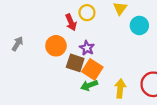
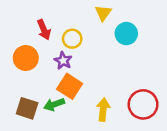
yellow circle: (87, 13) -> (72, 39), moved
brown square: (75, 63) -> (27, 108), moved
green arrow: (89, 85) -> (54, 104), moved

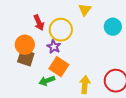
cyan circle: (126, 34) -> (113, 27), moved
yellow circle: (72, 39) -> (61, 30), size x1.5
brown square: (27, 108) -> (26, 58), moved

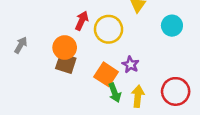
red arrow: (39, 23) -> (82, 21), turned -133
purple star: (54, 47) -> (130, 65), moved
green arrow: (47, 81) -> (115, 93), moved, turned -91

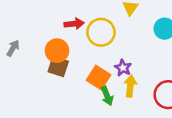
red arrow: (82, 21) -> (74, 24), turned 60
yellow arrow: (138, 96) -> (130, 86), moved

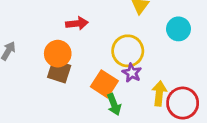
yellow circle: (101, 32) -> (128, 51), moved
yellow arrow: (130, 86) -> (159, 93), moved

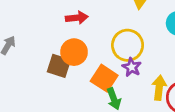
orange circle: (58, 54) -> (74, 52), moved

